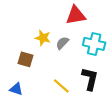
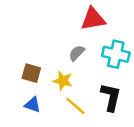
yellow star: (43, 38) -> (63, 81), moved
blue triangle: (16, 89) -> (33, 105), moved

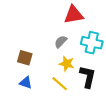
yellow star: (63, 81) -> (67, 64), moved

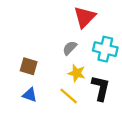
red triangle: (74, 15) -> (85, 17), turned -35

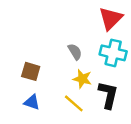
red triangle: (85, 17) -> (111, 18), moved
gray semicircle: (70, 48) -> (75, 52), turned 105

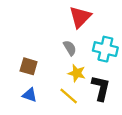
red triangle: (111, 18) -> (80, 17), moved

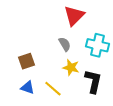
brown square: (29, 66) -> (26, 61), turned -35
yellow line: (69, 96) -> (53, 89), moved

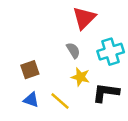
cyan cross: (97, 45) -> (111, 52), turned -30
black L-shape: (93, 81) -> (106, 93), turned -95

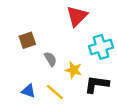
gray semicircle: (73, 50) -> (50, 59), moved
brown square: (30, 70) -> (27, 40), moved

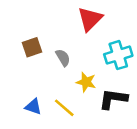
gray semicircle: (50, 59) -> (63, 58), moved

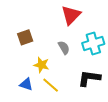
gray semicircle: (63, 58) -> (64, 48), moved
yellow star: (86, 82) -> (41, 65), moved

